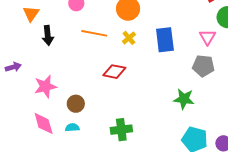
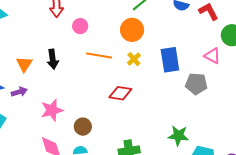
orange triangle: (31, 14) -> (24, 64), moved
pink triangle: (207, 37) -> (212, 56), turned -30
gray pentagon: (203, 66) -> (196, 84), moved
green star: (184, 99) -> (178, 136), moved

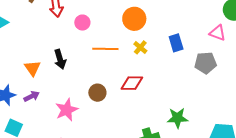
blue rectangle: (170, 60) -> (176, 43), size x0.7
brown circle: (83, 127) -> (97, 93), moved
green star: (178, 136) -> (177, 118), moved

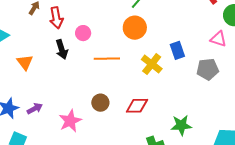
yellow cross: (140, 47) -> (152, 64), moved, size x1.5
black arrow: (60, 59) -> (62, 49), moved
orange triangle: (33, 68) -> (25, 62), moved
red diamond: (132, 83) -> (137, 106), moved

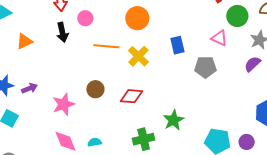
orange triangle: (25, 62) -> (24, 41), turned 36
yellow cross: (152, 64) -> (138, 56), moved
green star: (181, 125) -> (174, 120), turned -30

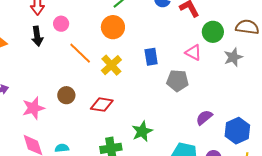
orange line: (106, 46) -> (80, 53), turned 35
purple semicircle: (252, 64) -> (204, 117), moved

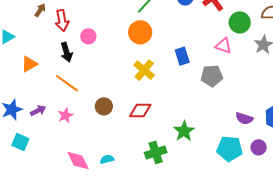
orange line: (80, 53) -> (67, 83), moved
pink star: (33, 108) -> (65, 115), moved, size x0.7
purple semicircle: (204, 117) -> (244, 118), moved, turned -114

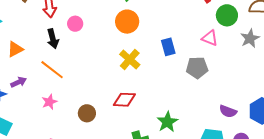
brown circle: (104, 106) -> (87, 113), moved
purple arrow: (38, 111) -> (19, 82), moved

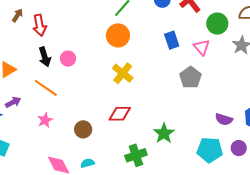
pink circle: (75, 24) -> (68, 59), moved
pink triangle: (210, 38) -> (202, 47), turned 30
blue rectangle: (168, 47) -> (172, 40), moved
gray pentagon: (197, 68) -> (190, 77), turned -30

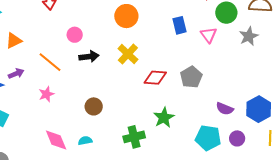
black arrow: (45, 57) -> (89, 57), moved, turned -84
gray pentagon: (190, 77) -> (191, 77), moved
red diamond: (120, 114) -> (155, 78), moved
brown circle: (83, 129) -> (94, 106), moved

